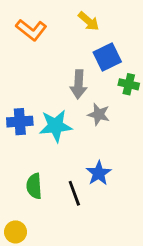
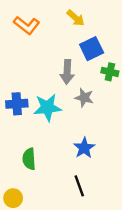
black line: (74, 193) -> (79, 186), moved

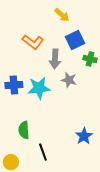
orange L-shape: (27, 25) -> (33, 42), moved
blue star: (84, 148) -> (84, 136), moved
black line: (79, 186) -> (43, 152), moved

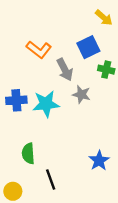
yellow arrow: (62, 15) -> (104, 18), moved
gray arrow: (55, 59) -> (65, 70), turned -30

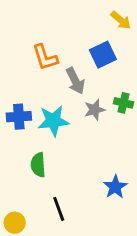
orange L-shape: (39, 50) -> (45, 57), turned 35
green cross: (106, 70) -> (124, 103), moved
gray star: (81, 94) -> (95, 110), turned -30
green semicircle: (28, 153) -> (38, 165), moved

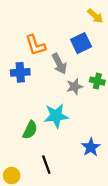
blue cross: (19, 117) -> (20, 72), moved
cyan star: (53, 121) -> (56, 116), moved
green semicircle: (38, 165) -> (30, 130), turned -150

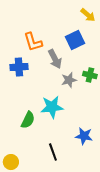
blue star: (91, 147) -> (84, 136), turned -30
black line: (46, 165) -> (53, 152), moved

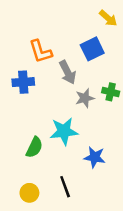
blue star: (84, 136) -> (95, 157), moved
yellow circle: (11, 162) -> (29, 193), moved

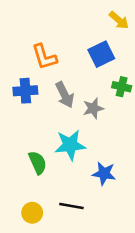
gray arrow: (68, 72) -> (65, 95), moved
green cross: (111, 92) -> (122, 87), moved
green semicircle: (34, 147) -> (38, 163), turned -50
black line: (65, 187) -> (71, 206), turned -60

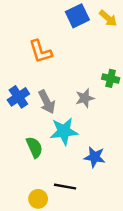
blue square: (101, 54) -> (77, 16), moved
blue cross: (25, 91) -> (18, 97), moved, turned -30
gray arrow: (65, 95) -> (47, 102), moved
yellow circle: (32, 213) -> (38, 199), moved

